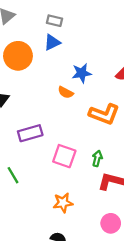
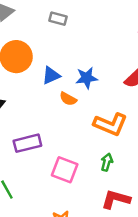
blue triangle: (52, 42) -> (51, 75), moved
green arrow: (97, 158) -> (107, 162), moved

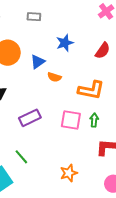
blue star: (87, 78) -> (65, 43), moved
pink square: (65, 170) -> (71, 120), moved

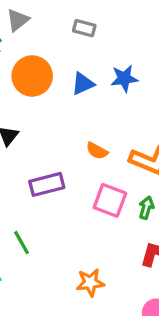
blue triangle: (38, 62) -> (83, 84), moved
orange semicircle: (54, 77) -> (97, 151), moved

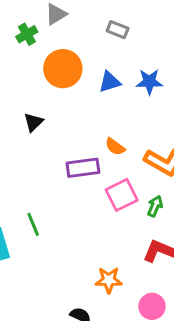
purple rectangle: (47, 184) -> (83, 168), moved
pink square: (110, 200) -> (122, 195), turned 36
orange star: (90, 283) -> (109, 280), moved

